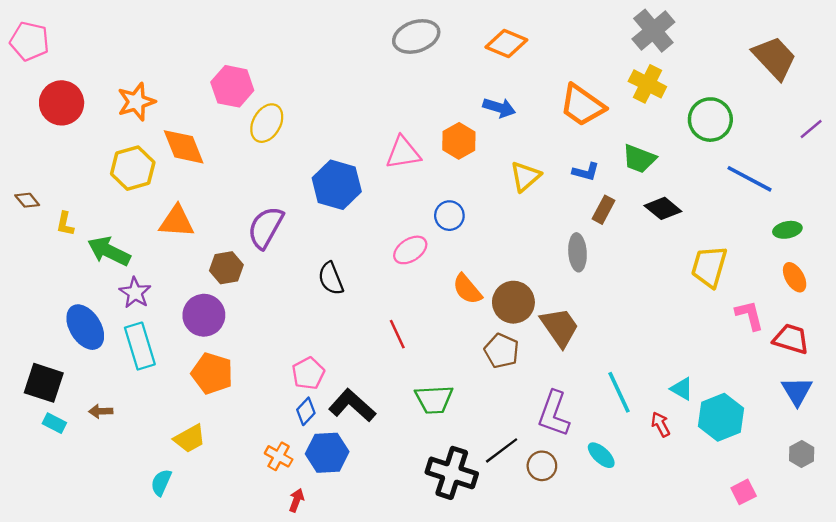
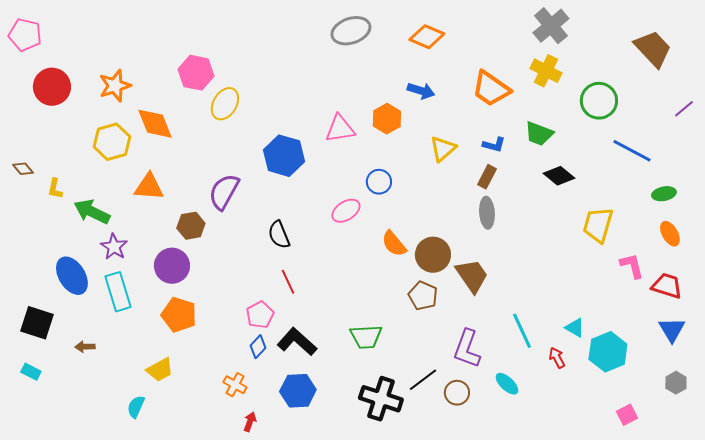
brown rectangle: (604, 210) -> (487, 177), moved
red line: (397, 334) -> (288, 282), moved
cyan rectangle: (54, 423) -> (31, 372), moved
blue hexagon: (327, 453) -> (298, 391), moved

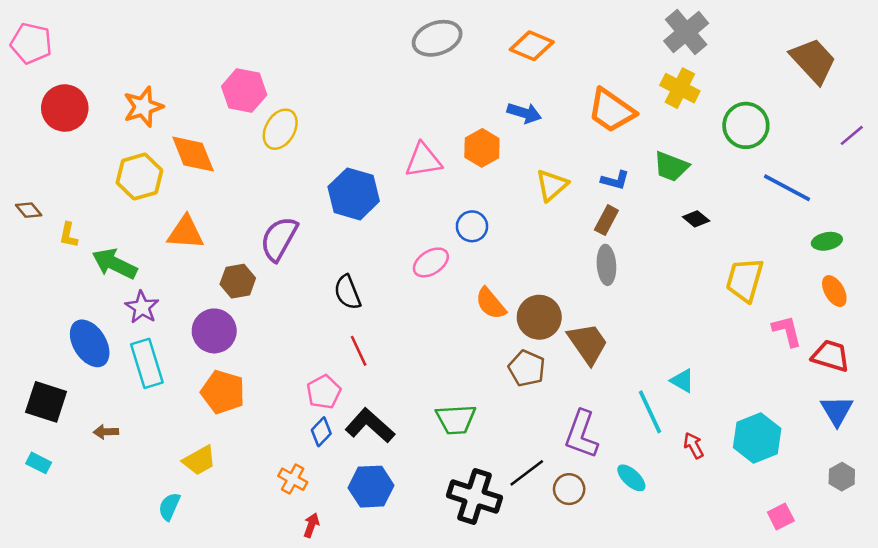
black diamond: (559, 176) -> (696, 219), size x0.7
cyan triangle: (575, 328) -> (682, 381), moved

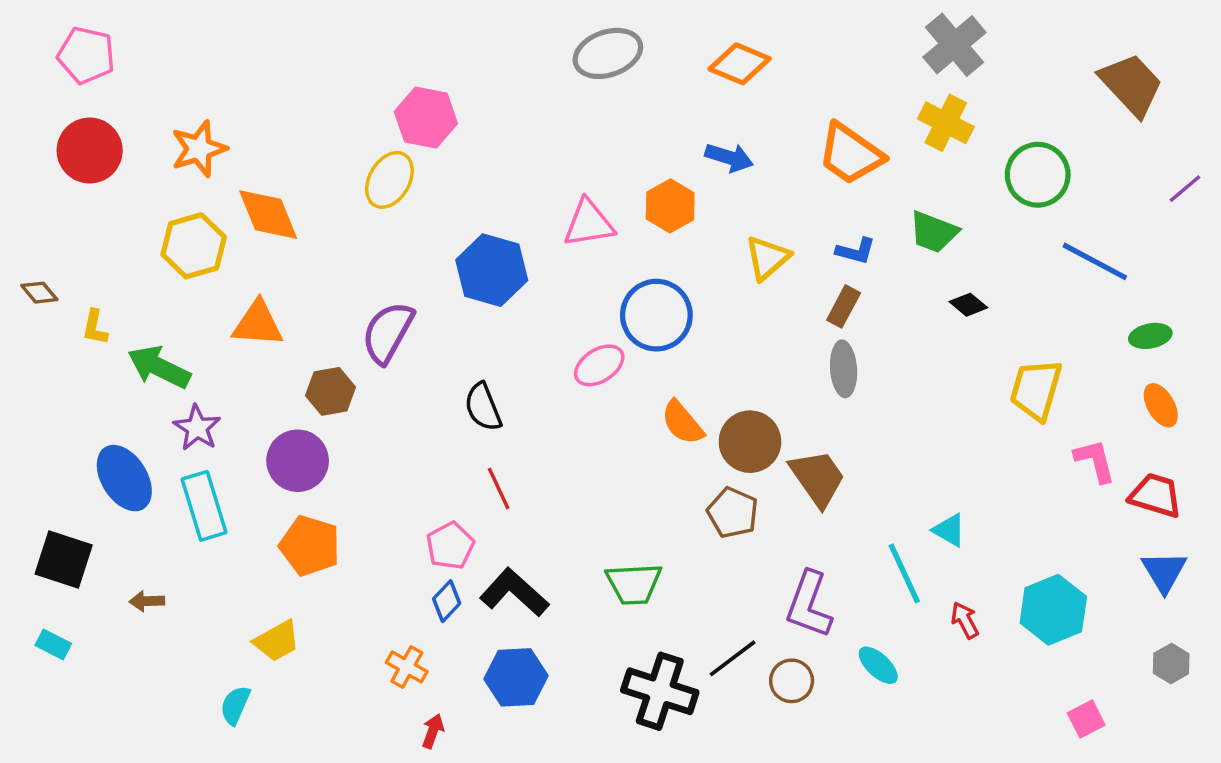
pink pentagon: (31, 43) -> (86, 55), moved
pink hexagon: (244, 91) -> (426, 118), moved
blue circle: (472, 226) -> (656, 315), size x1.6

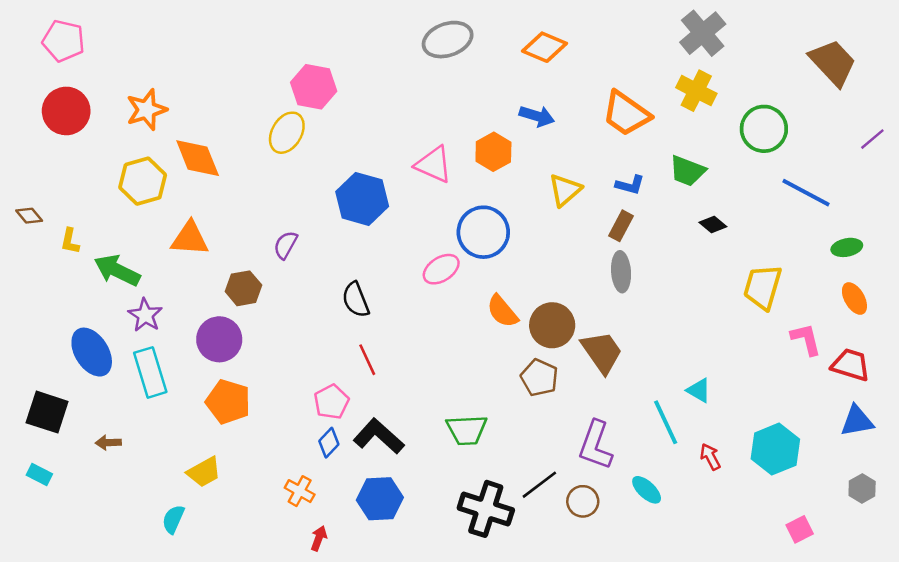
pink triangle: (589, 223) -> (434, 165), turned 33
purple semicircle: (388, 332) -> (286, 245), size x0.6
blue triangle: (1164, 572) -> (857, 421), turned 51

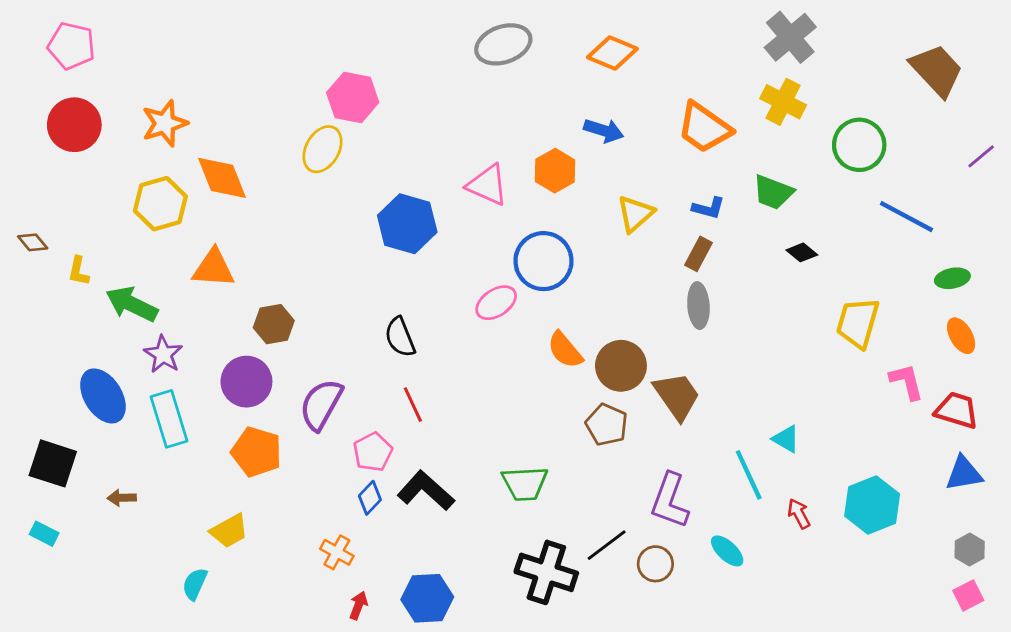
purple semicircle: (286, 245) -> (321, 405), moved, size x1.6
blue hexagon: (380, 499) -> (427, 598), moved
pink square: (800, 529) -> (968, 595), moved

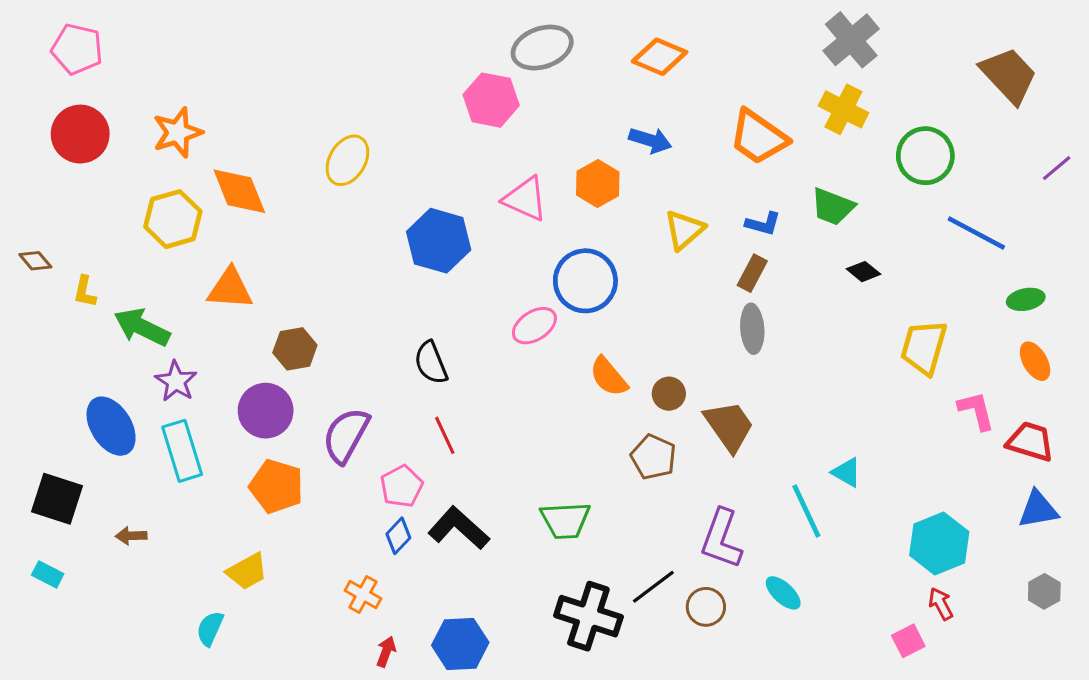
pink hexagon: (353, 97) -> (491, 100), moved
brown circle: (621, 366) -> (669, 394), size x0.6
red arrow: (799, 514) -> (941, 604), moved
pink square: (968, 595) -> (908, 641), moved

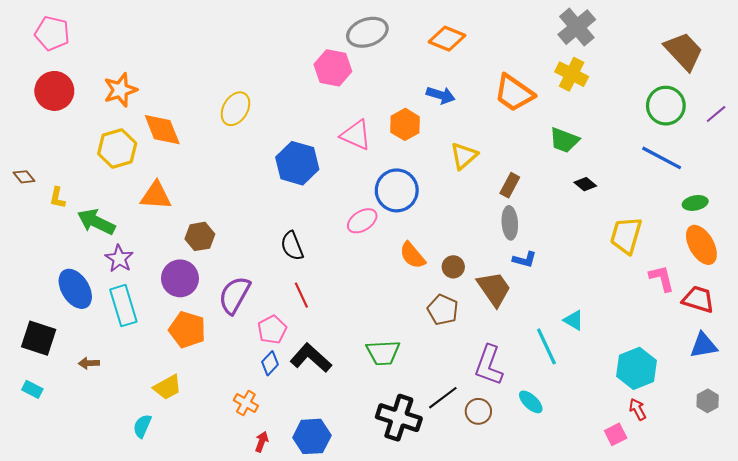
green circle: (925, 156) -> (666, 106), moved
blue L-shape: (763, 224) -> (524, 260), moved
orange ellipse: (1035, 361) -> (701, 245), size x1.5

